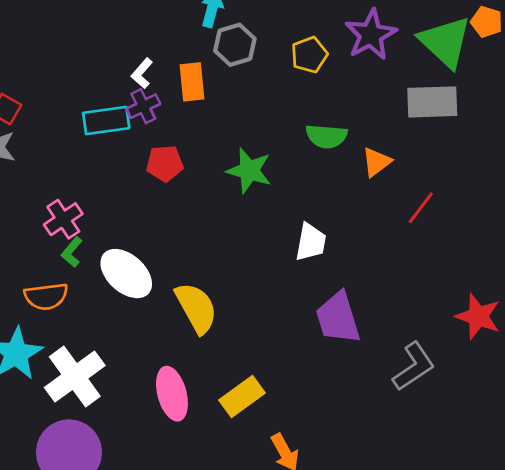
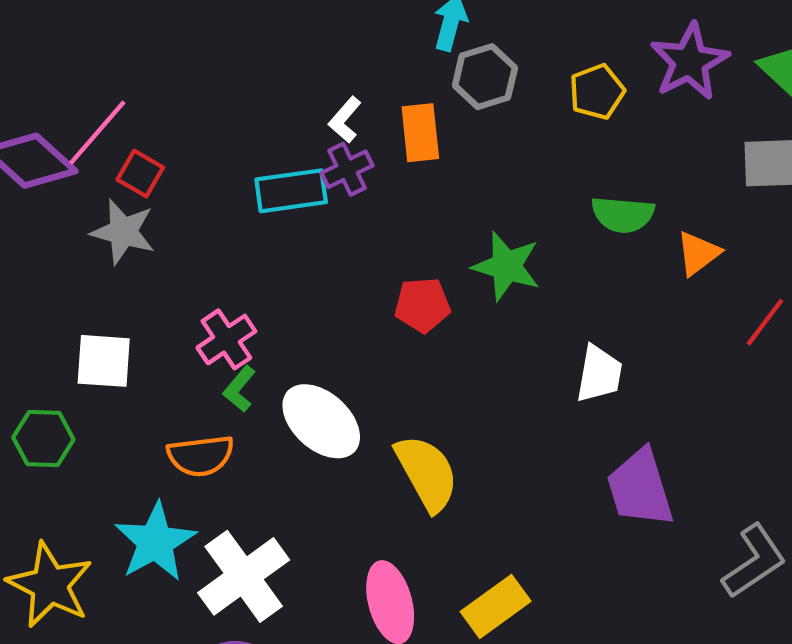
red pentagon: (165, 163) -> (422, 305), moved

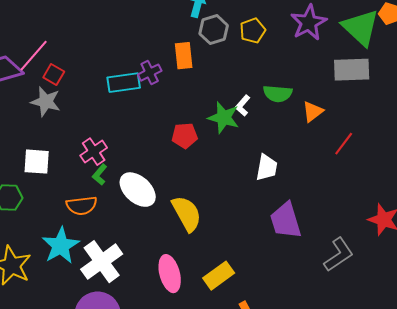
yellow pentagon: (597, 92) -> (253, 31), moved
white L-shape: (345, 120) -> (243, 106), moved

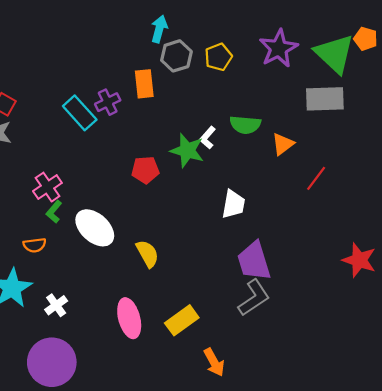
cyan rectangle: (124, 83) -> (80, 113), turned 56
orange semicircle: (82, 206) -> (35, 245), size x0.7
yellow semicircle: (187, 214) -> (147, 254), size x0.7
gray L-shape: (339, 255) -> (254, 298), moved
white cross: (102, 262) -> (56, 305), size x0.5

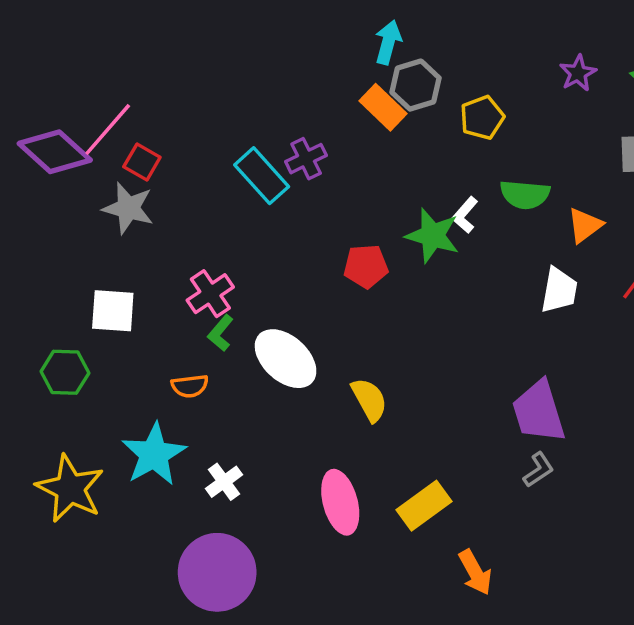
purple star: (279, 48) -> (578, 73), size x0.6
yellow pentagon: (218, 57) -> (482, 118), moved
orange rectangle: (144, 84) -> (383, 107), moved, turned -40
white trapezoid: (233, 204) -> (559, 290), moved
gray L-shape: (254, 298) -> (539, 470), size x0.6

